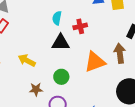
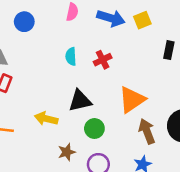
black triangle: (61, 43) -> (80, 101), moved
brown arrow: (120, 53) -> (147, 131), moved

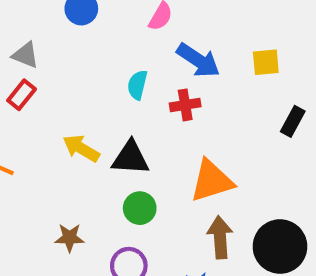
blue arrow: (111, 18) -> (198, 60), moved
yellow arrow: (46, 119) -> (81, 148), moved
brown star: (67, 152) -> (70, 238), moved

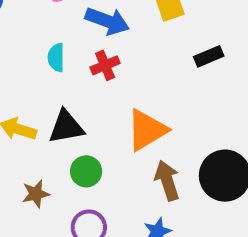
black rectangle: (293, 121) -> (209, 56), turned 52
brown star: (70, 238) -> (36, 194), moved

